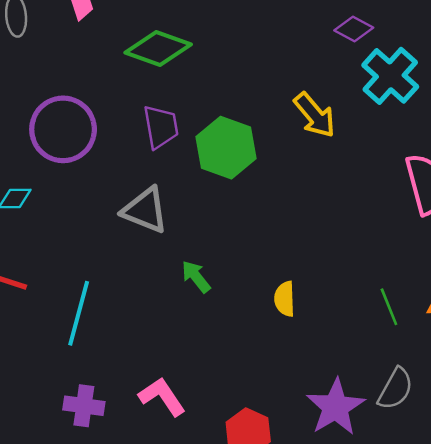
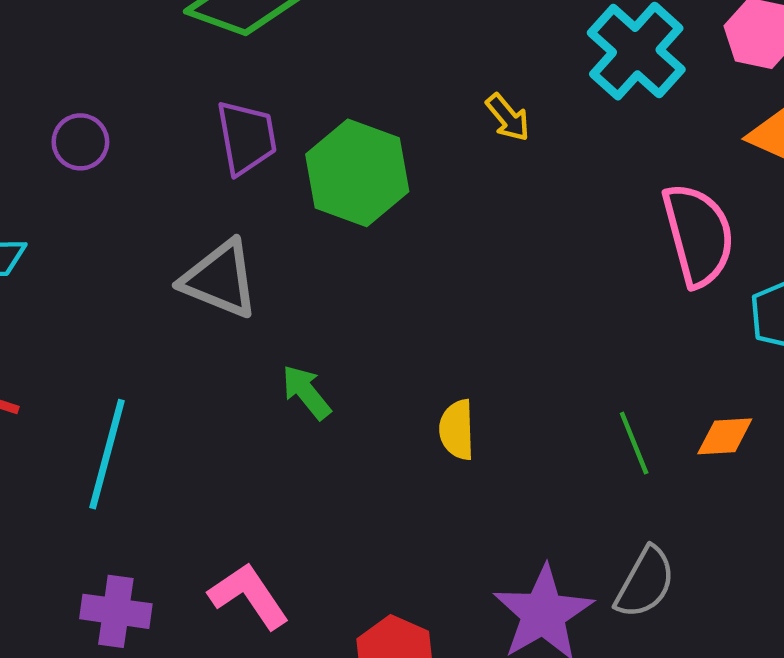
yellow arrow: (315, 115) -> (508, 118), size x0.6
purple circle: (63, 129) -> (80, 142), size x0.5

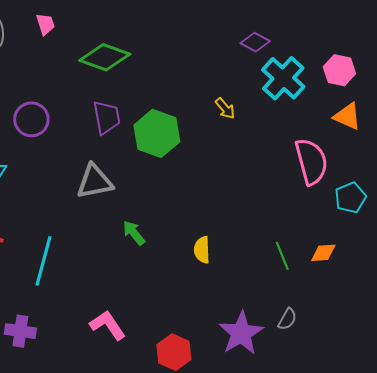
purple circle: (80, 142) -> (31, 119), size x1.4
gray triangle: (220, 279) -> (95, 182), turned -33
gray semicircle: (645, 583) -> (287, 319), size x0.7
purple cross: (116, 611) -> (20, 331), moved

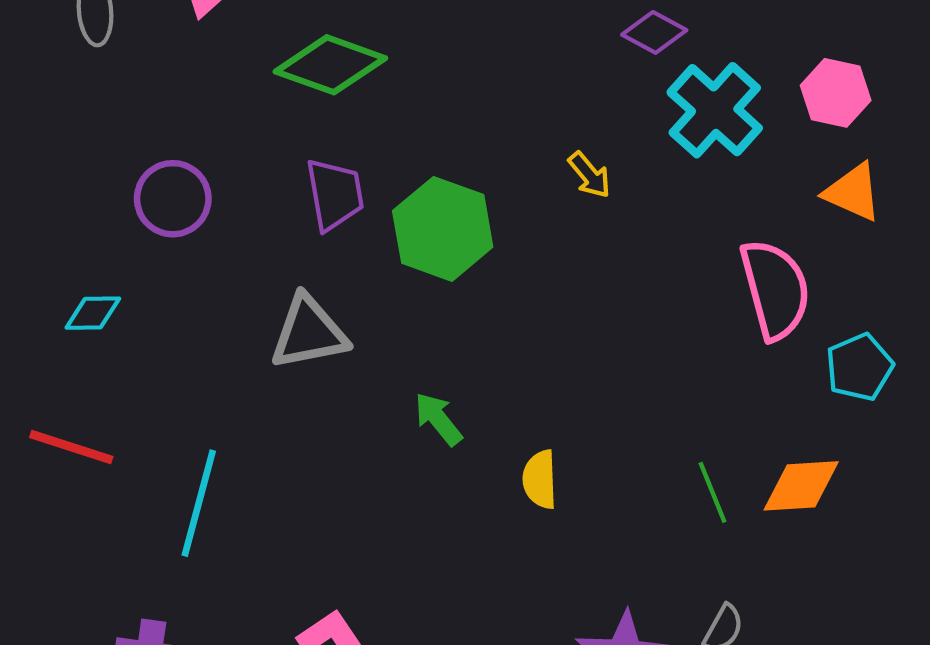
green arrow: (134, 233) -> (438, 419), moved
orange diamond: (323, 253) -> (801, 486), size x1.4

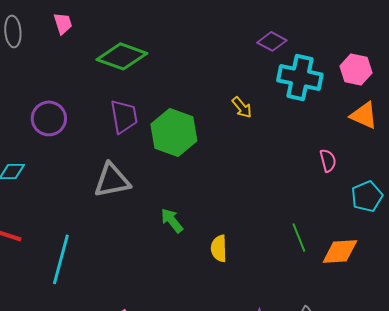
cyan cross: (715, 110) -> (300, 77), turned -30
pink semicircle: (775, 289) -> (328, 160), size x0.5
green line: (713, 492) -> (299, 237), moved

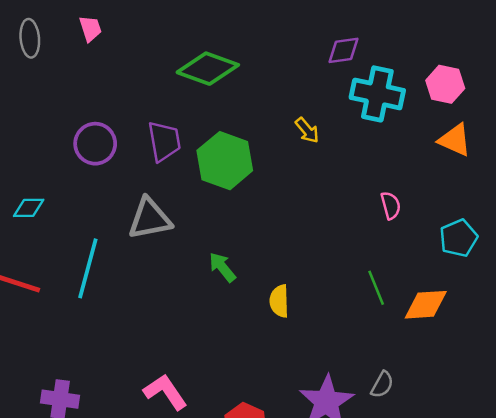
purple diamond: (272, 41) -> (343, 50), turned -36
green diamond: (122, 56) -> (208, 69), moved
purple circle: (49, 118) -> (95, 144), moved
pink semicircle: (328, 160) -> (391, 205), moved
cyan line: (61, 259) -> (88, 268), moved

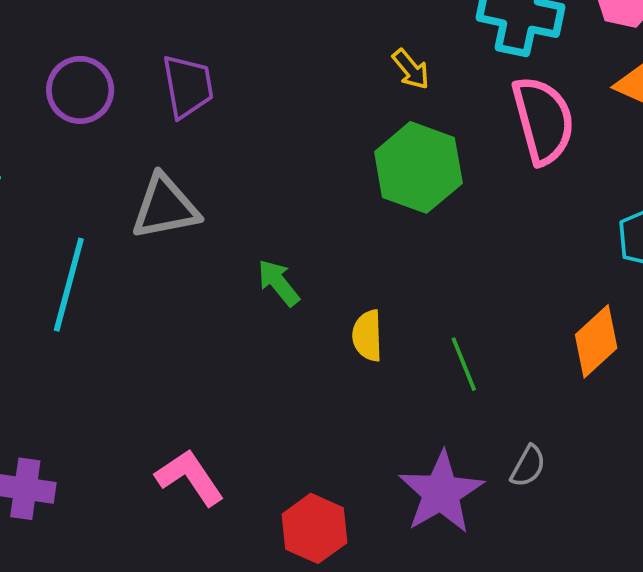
green hexagon: (225, 161) -> (418, 167), moved
pink semicircle: (391, 205) -> (543, 120), moved, size x2.0
green line: (376, 288) -> (464, 364), moved
orange diamond: (426, 305) -> (596, 341), turned -39

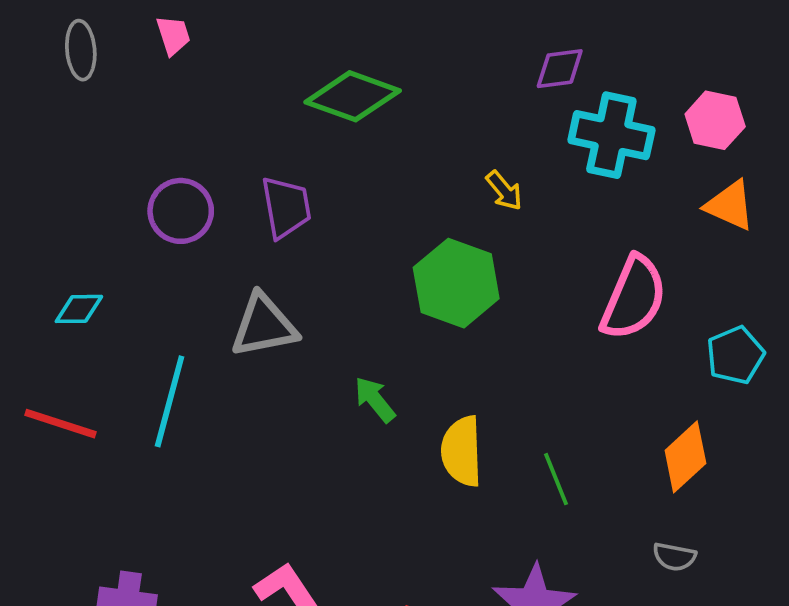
pink semicircle: (543, 120) -> (634, 298), moved, turned 38
green hexagon: (418, 167) -> (456, 283), moved
yellow semicircle: (367, 336) -> (462, 451), size x1.4
gray semicircle: (528, 466) -> (674, 557), moved, turned 72

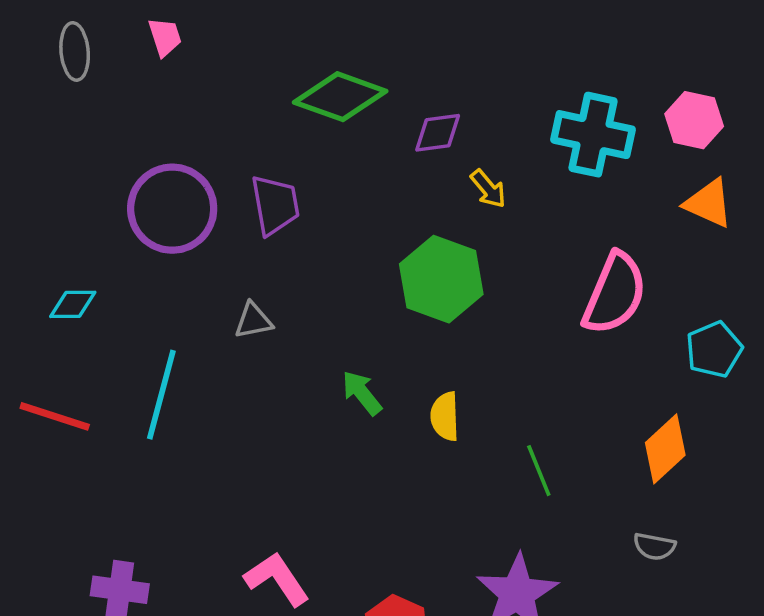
purple diamond: (560, 69) -> (438, 133), moved
purple circle: (181, 211) -> (172, 209), size x1.4
gray triangle: (264, 326) -> (253, 321), size x0.6
yellow semicircle: (462, 451) -> (445, 416), moved, size x0.7

